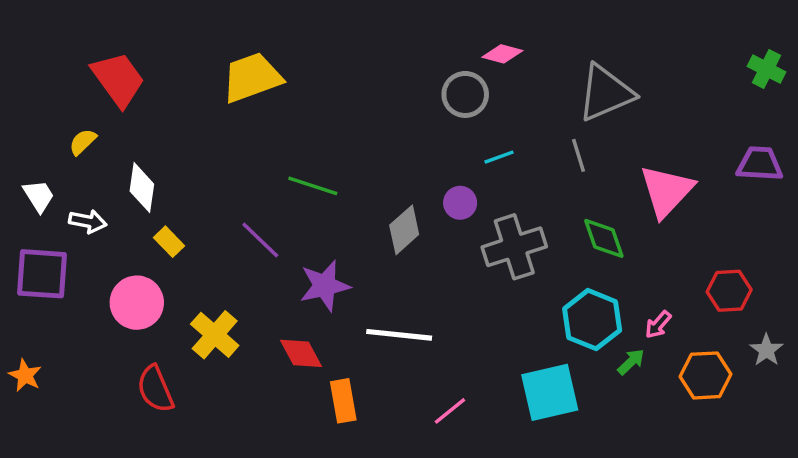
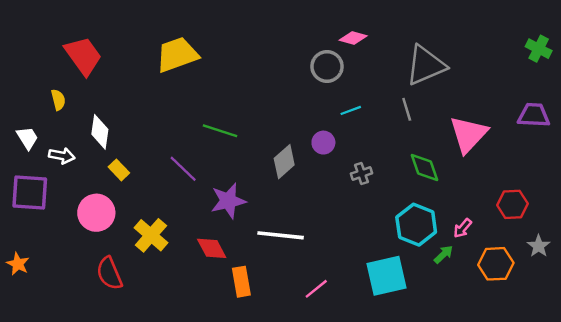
yellow semicircle: (83, 142) -> (58, 100), turned 120
gray cross: (514, 247) -> (361, 173), size x0.5

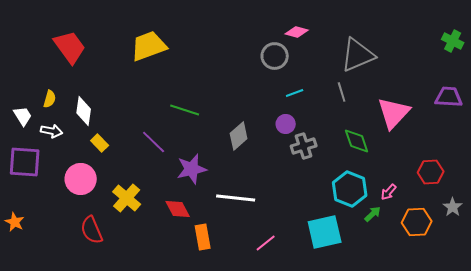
yellow semicircle: (58, 100) -> (50, 99), moved, turned 30
purple circle: (323, 143) -> (286, 124), moved
gray cross: (361, 173) -> (304, 146), size x1.4

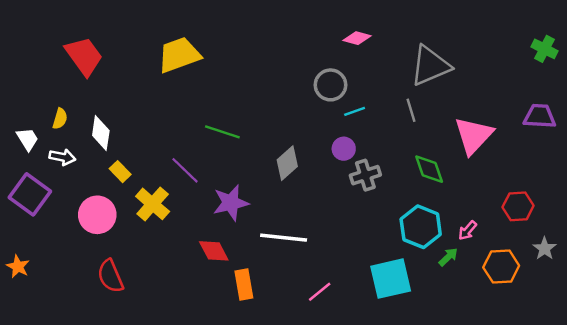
gray circle: (275, 56) -> (330, 85), moved
purple square: (25, 162) -> (30, 194), turned 32
yellow cross: (127, 198) -> (153, 204), moved

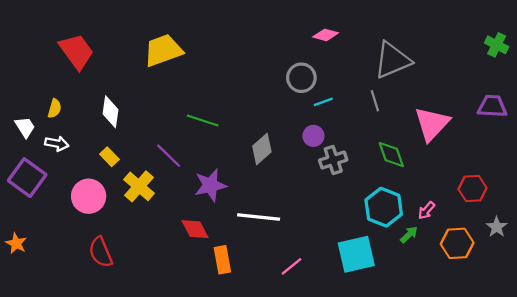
white diamond: (101, 133) -> (111, 112), moved

